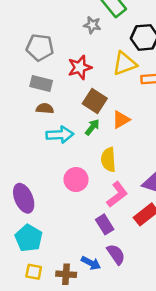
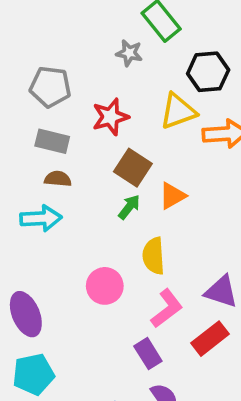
cyan arrow: (60, 135) -> (41, 218), moved
cyan pentagon: (29, 238) -> (33, 374), turned 30

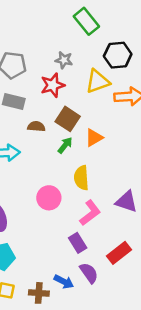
gray star: (129, 53) -> (64, 60), moved
brown semicircle: (58, 179) -> (36, 126), moved
red rectangle: (210, 339) -> (119, 253), moved

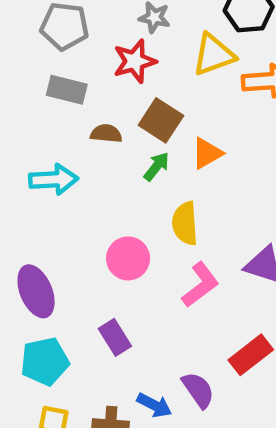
purple rectangle: (78, 243) -> (115, 337), moved

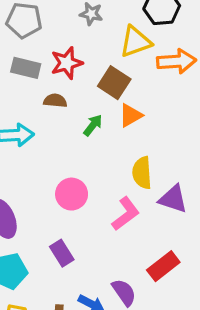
red star: (135, 61) -> (67, 63), moved
brown square: (161, 120) -> (114, 83), moved
yellow semicircle: (185, 223) -> (142, 173), moved

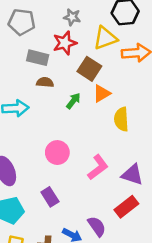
red star: (67, 63) -> (65, 43), moved
gray rectangle: (26, 68) -> (38, 58), moved
yellow semicircle: (142, 173) -> (121, 119), moved
purple triangle: (173, 199) -> (132, 175), moved

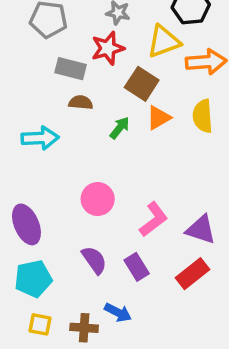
yellow semicircle: (121, 119) -> (203, 116), moved
purple rectangle: (50, 197) -> (137, 267), moved
purple semicircle: (97, 226) -> (94, 260), moved

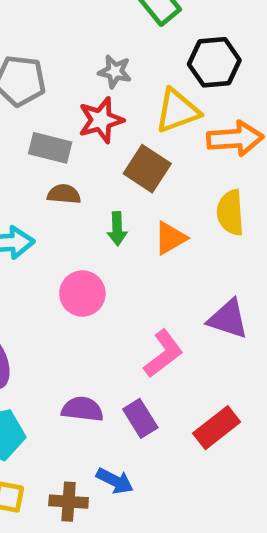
orange triangle: (159, 118) -> (170, 238), moved
green arrow: (120, 128) -> (117, 229), turned 140
pink circle: (98, 199) -> (82, 294), moved
purple triangle: (201, 230) -> (228, 319), moved
purple semicircle: (94, 260) -> (82, 409), turned -48

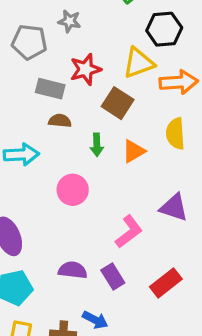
gray star: (115, 72) -> (69, 21), moved

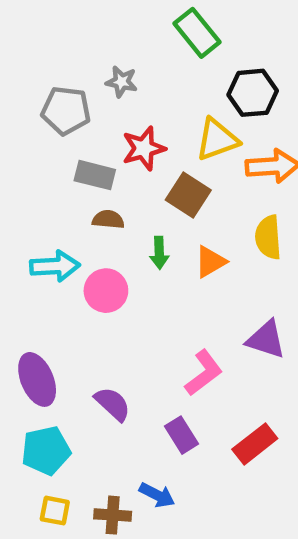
pink circle: (73, 190) -> (106, 291), moved
purple semicircle: (73, 270) -> (113, 404), moved, turned 36

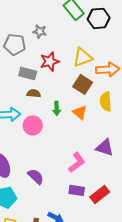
black hexagon: (253, 93) -> (99, 18), moved
brown square: (188, 195) -> (83, 84), moved
orange triangle: (210, 262) -> (80, 112), turned -49
purple rectangle: (182, 435) -> (77, 190), moved, turned -49

